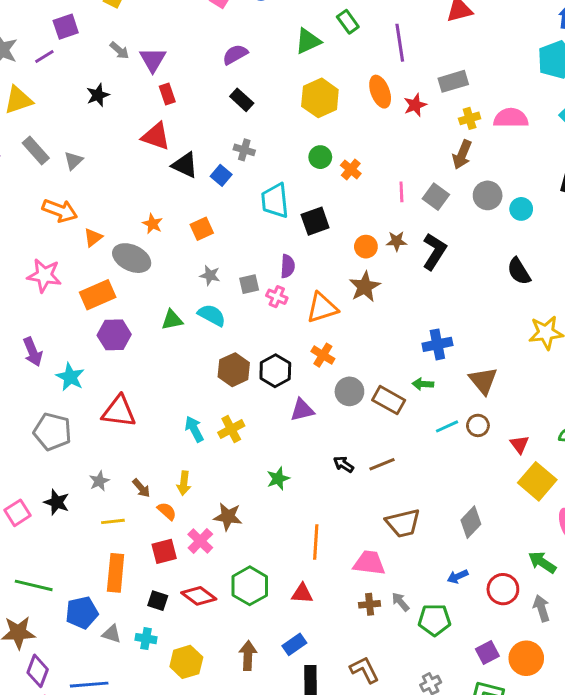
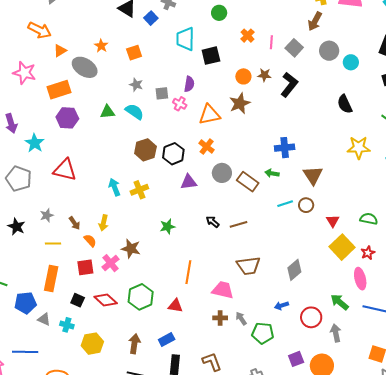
orange cross: (351, 169) -> (248, 36), moved

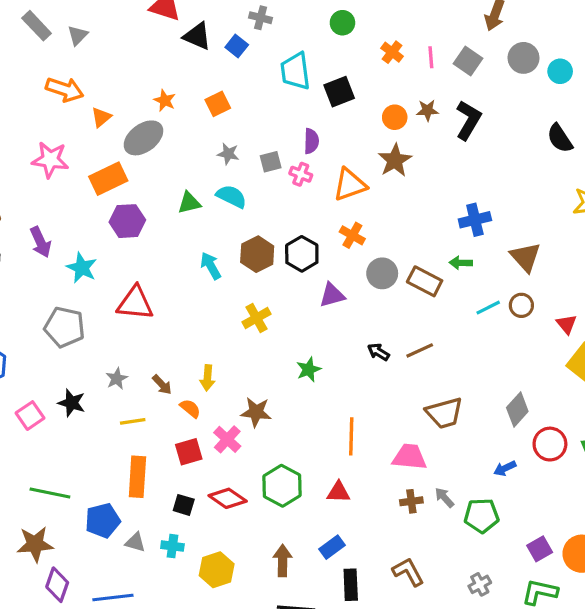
gray ellipse: (85, 67) -> (143, 138), turned -60
cyan arrow: (114, 187) -> (211, 266), moved
red circle: (311, 317) -> (550, 444), moved

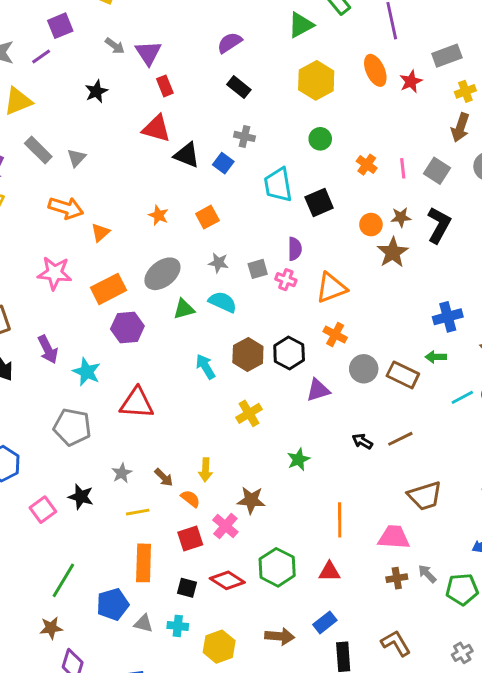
gray ellipse: (143, 138) -> (162, 274), moved
brown star: (395, 160) -> (393, 252), moved
green line: (50, 493) -> (63, 580), turned -69
brown star: (35, 544) -> (51, 628), size x0.7
brown arrow: (283, 561) -> (280, 636), turned 96

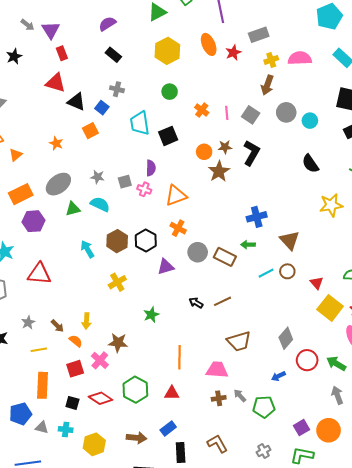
orange square: (207, 217) -> (90, 131), moved

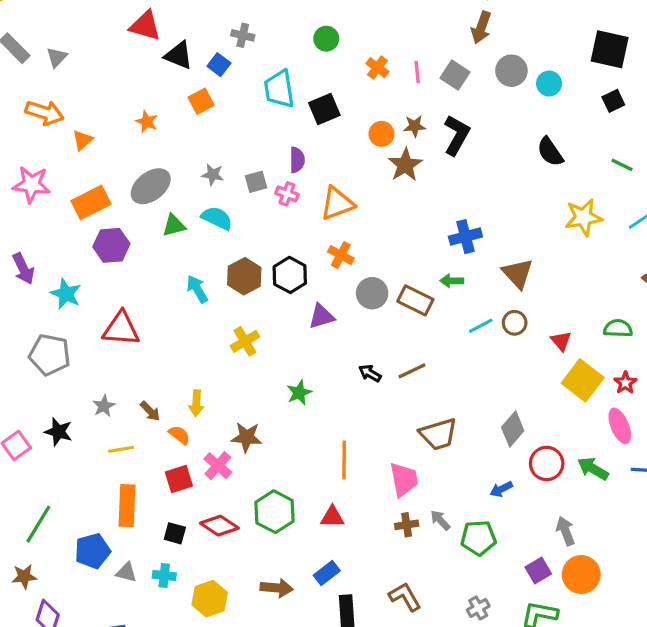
pink trapezoid: (217, 370) -> (404, 480), turned 75
gray arrow: (337, 395) -> (566, 531), moved

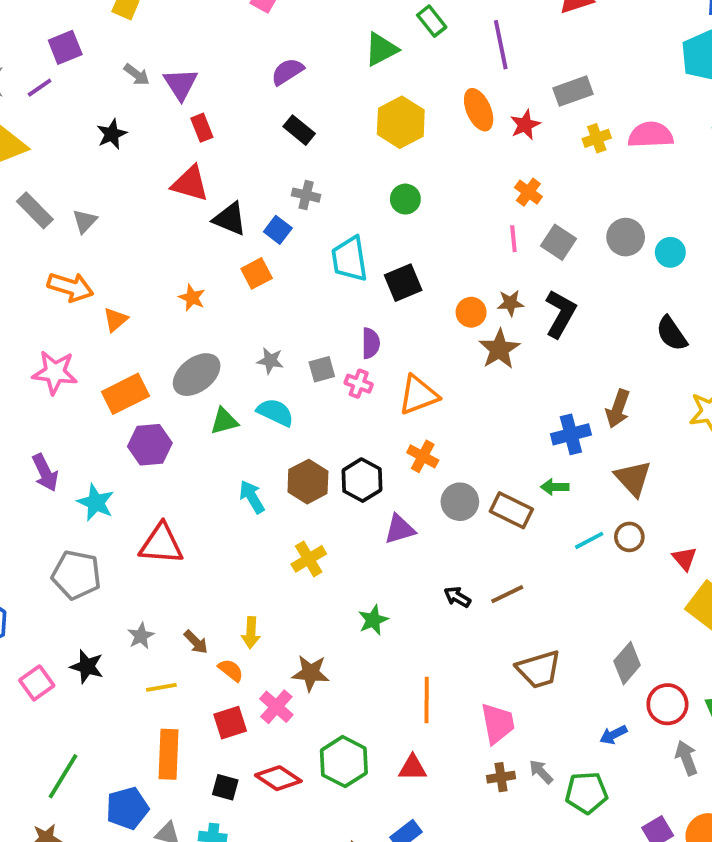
brown arrow: (481, 28) -> (618, 409), moved
orange cross: (377, 68) -> (528, 192), moved
gray arrow: (566, 531) -> (686, 758), moved

